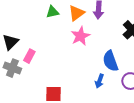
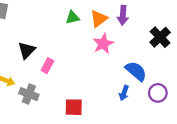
blue semicircle: (110, 61) -> (136, 71), turned 150
gray cross: (12, 68) -> (29, 94), moved

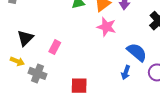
pink star: (103, 44) -> (106, 27), turned -30
black triangle: (27, 50) -> (25, 38), moved

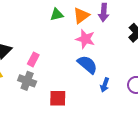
blue semicircle: (137, 52) -> (87, 65), moved
gray cross: (38, 73) -> (27, 81), moved

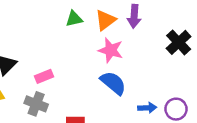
pink rectangle: (33, 59) -> (44, 76), turned 40
blue arrow: (105, 85) -> (147, 108), moved, turned -112

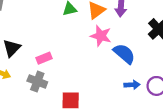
blue semicircle: (113, 83) -> (124, 54), moved

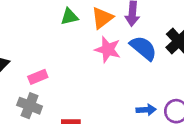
blue semicircle: (124, 54) -> (143, 48), moved

